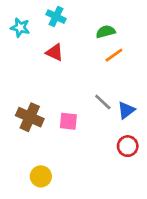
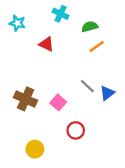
cyan cross: (56, 17) -> (61, 14), moved
pink square: (68, 121) -> (58, 102), turned 35
red circle: (128, 146) -> (76, 130), moved

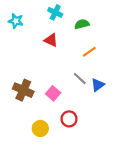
red triangle: (47, 44) -> (51, 40), moved
orange line: (97, 46) -> (89, 52), moved
yellow circle: (35, 149) -> (40, 128), moved

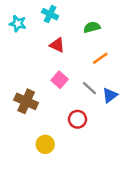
cyan cross: (55, 12) -> (50, 14), moved
pink square: (53, 93) -> (60, 80), moved
red circle: (69, 119) -> (78, 119), moved

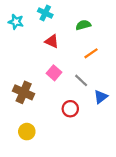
blue triangle: (110, 95) -> (101, 97), moved
yellow circle: (45, 144) -> (27, 132), moved

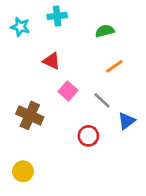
cyan cross: (45, 13) -> (57, 16), turned -32
red triangle: (52, 41) -> (52, 61), moved
yellow circle: (27, 132) -> (23, 171), moved

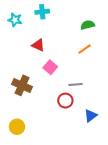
green semicircle: (105, 31) -> (88, 25), moved
gray line: (102, 100) -> (75, 84), moved, turned -48
blue triangle: (127, 121) -> (91, 116), moved

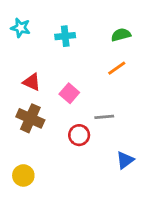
cyan cross: (42, 12) -> (65, 36), moved
red triangle: (38, 45) -> (32, 82), moved
red circle: (65, 101) -> (79, 135), moved

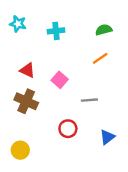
red circle: (79, 135) -> (68, 129), moved

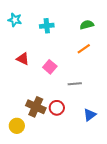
brown cross: (26, 101) -> (36, 107), moved

